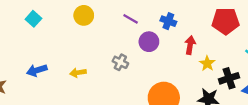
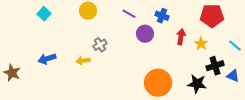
gray cross: (120, 62) -> (100, 45), moved, turned 32
yellow star: (207, 63) -> (201, 44), moved

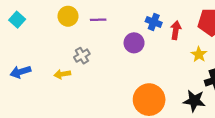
purple line: (129, 14) -> (98, 20), moved, turned -32
red arrow: (181, 37) -> (176, 30), moved

